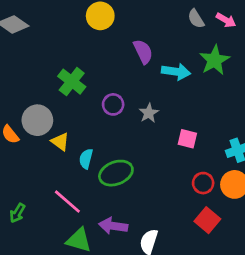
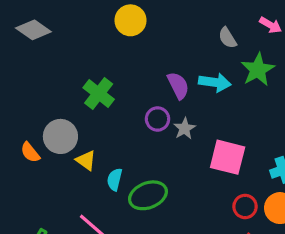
gray semicircle: (196, 19) -> (228, 38), moved
purple semicircle: (143, 52) -> (178, 86), moved
purple circle: (113, 104) -> (158, 119), moved
pink square: (187, 139) -> (228, 157), size x1.6

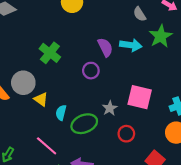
gray star: (185, 129) -> (110, 108), moved
red circle: (245, 206) -> (126, 134), moved

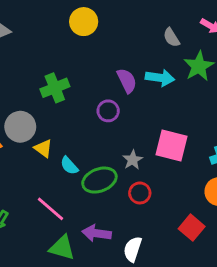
green cross: (50, 53) -> (55, 88), turned 30
cyan semicircle: (61, 113) -> (69, 166), turned -56
red circle: (126, 134) -> (140, 193), moved

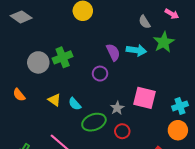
gray circle: (20, 127) -> (38, 62), moved
cyan semicircle: (69, 166) -> (75, 104), moved

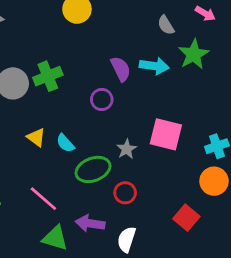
red circle: (122, 131) -> (125, 193), moved

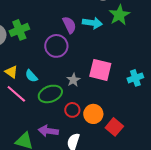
purple circle: (102, 99) -> (56, 46), size x1.5
orange circle: (214, 181) -> (93, 114), moved
pink line: (43, 199) -> (16, 94), moved

